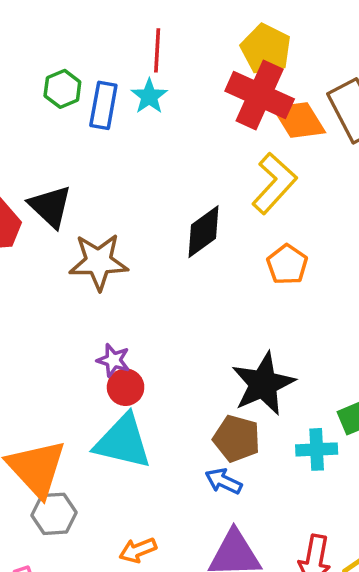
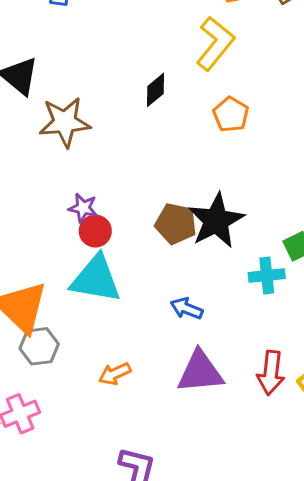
black diamond: (204, 232) -> (155, 90), size x0.7
brown pentagon: (237, 439) -> (176, 224), moved

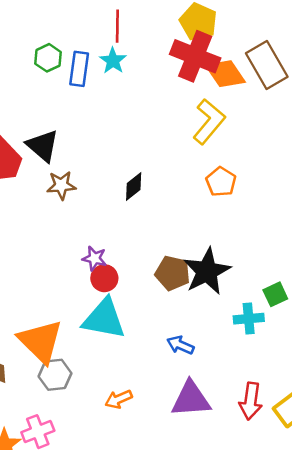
black diamond: (155, 90) -> (134, 186), moved
brown star: (65, 122) -> (61, 185), moved, size x0.7

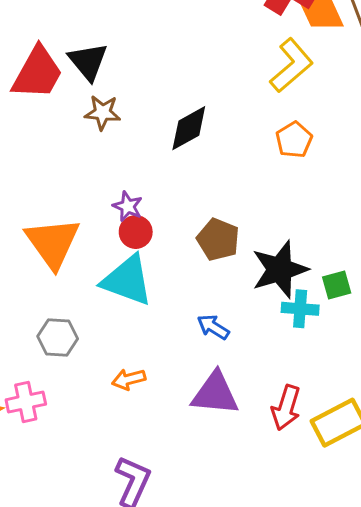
black diamond: (134, 186) -> (189, 128), size x1.4
black star: (207, 271) -> (280, 269), moved
orange triangle: (41, 341) -> (53, 243), moved

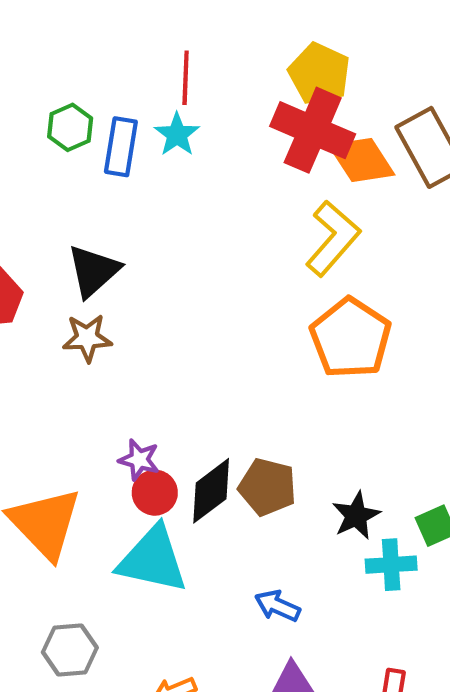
black triangle: (88, 61) -> (93, 271), moved, turned 36
black diamond: (189, 128) -> (211, 491), moved
orange pentagon: (294, 140) -> (351, 338), size x1.6
black star: (280, 269) -> (356, 516), size x0.6

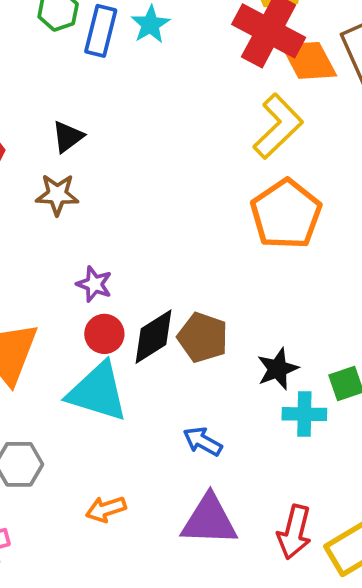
black triangle: (93, 271) -> (68, 137), size x0.7
purple star: (139, 460) -> (94, 284), moved

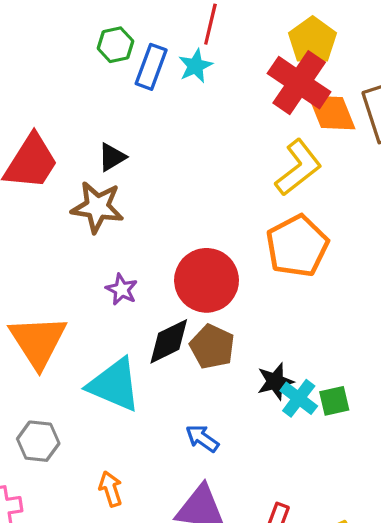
brown star: (57, 195) -> (97, 207), size x1.4
red circle: (104, 334) -> (207, 280), moved, size x1.8
cyan cross: (304, 414) -> (299, 398), moved, turned 30
orange arrow: (106, 509) -> (111, 489), turned 84

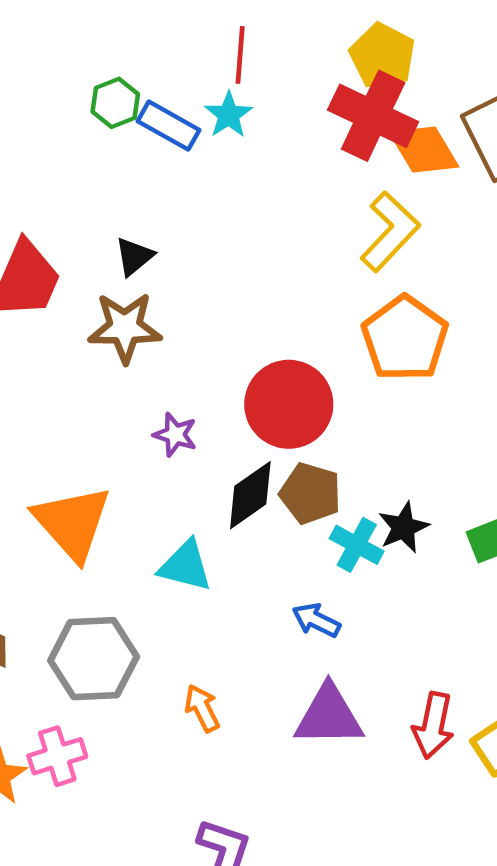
blue rectangle: (151, 67) -> (168, 126), turned -72
cyan triangle: (114, 385) -> (185, 566), size x0.7
cyan cross: (299, 398) -> (357, 545), moved
gray hexagon: (38, 441) -> (94, 659), size x1.5

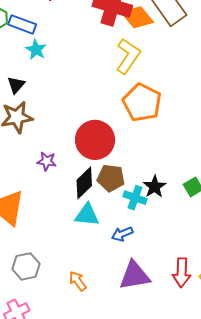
cyan star: (229, 115) -> (36, 50), moved
cyan triangle: (185, 566) -> (87, 215), moved
blue arrow: (316, 620) -> (122, 234), turned -40
gray hexagon: (94, 659) -> (26, 266), size x0.7

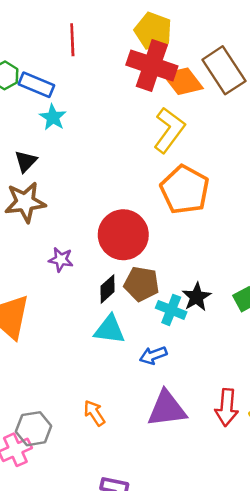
black diamond: (84, 183) -> (108, 289), size x0.7
gray hexagon: (26, 266) -> (34, 429), moved

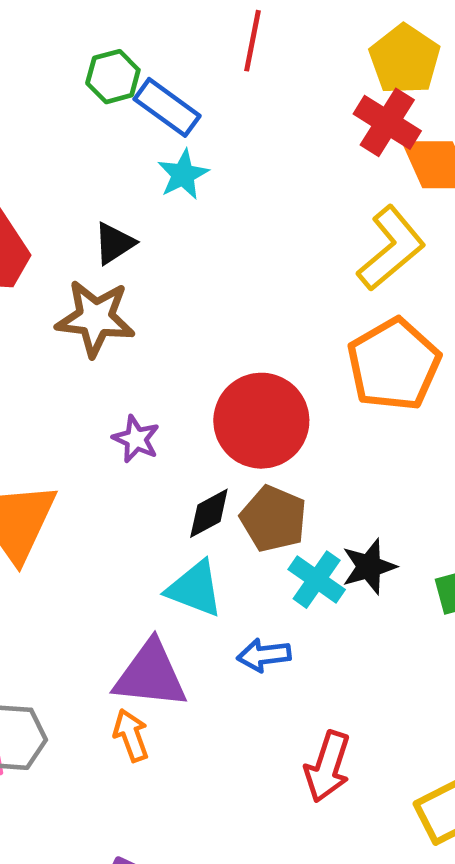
red cross: (152, 66) -> (387, 122), size x0.7
red arrow: (227, 407) -> (327, 767), moved
purple triangle: (167, 409) -> (150, 675), moved

